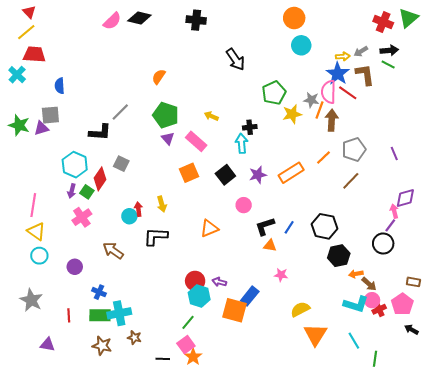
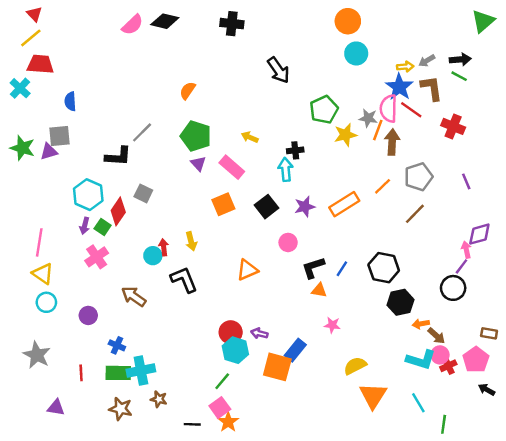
red cross: (383, 22) -> (453, 126), moved
black L-shape: (156, 236) -> (184, 280), turned 65

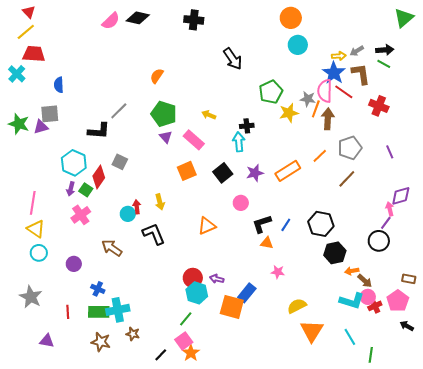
black line: (192, 424) -> (161, 355), turned -48

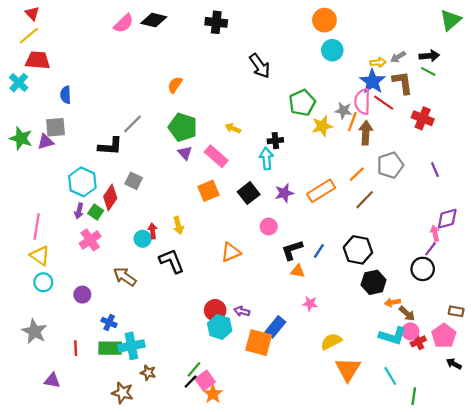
brown line: (347, 179) -> (365, 200), moved
green line: (186, 319) -> (194, 369), moved
brown star: (101, 342) -> (123, 393), moved
black line: (161, 355) -> (191, 382), moved

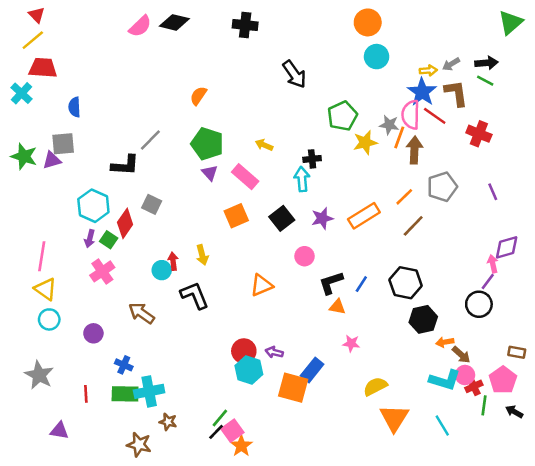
green line: (414, 396) -> (484, 405), moved

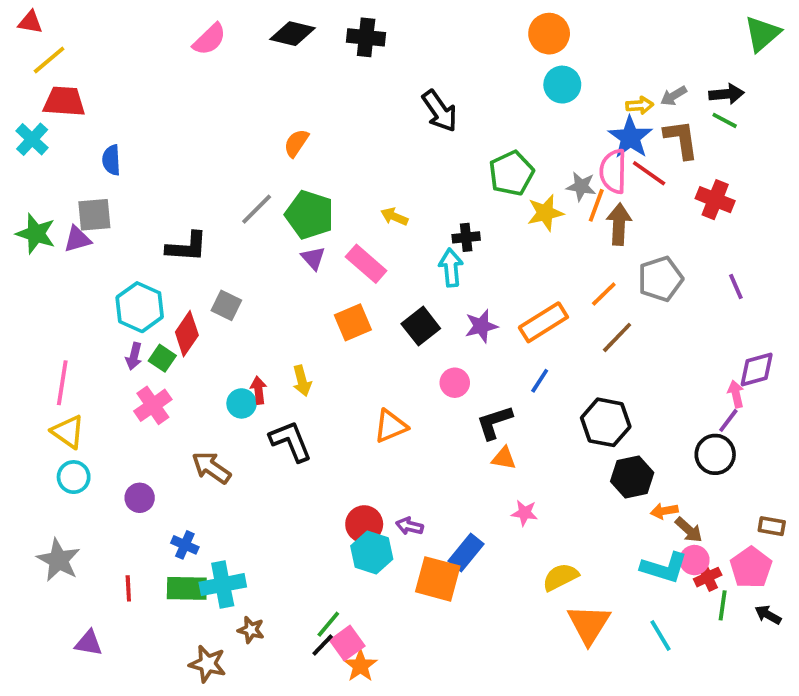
red triangle: (37, 15) -> (30, 22), moved, turned -36
black diamond: (174, 22) -> (292, 34), moved
gray line: (150, 140) -> (257, 209), moved
blue line: (361, 284) -> (540, 381), moved

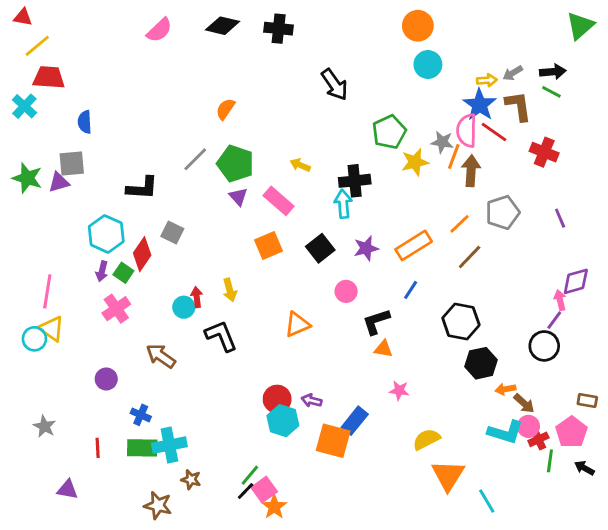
black cross: (466, 237) -> (355, 181), size x1.5
cyan circle: (74, 477) -> (34, 339), moved
gray star: (58, 560) -> (44, 426), size x0.7
cyan line: (660, 636) -> (487, 501), moved

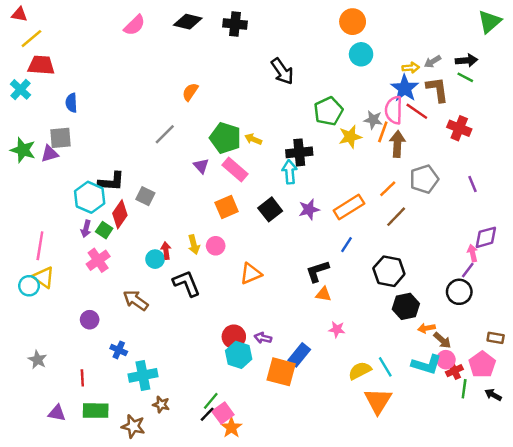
green pentagon: (235, 164) -> (225, 138), moved
black L-shape: (142, 188) -> (111, 182), moved
pink circle: (346, 291) -> (216, 246), moved
green rectangle: (142, 448) -> (96, 411), moved
cyan line: (487, 501) -> (385, 367), moved

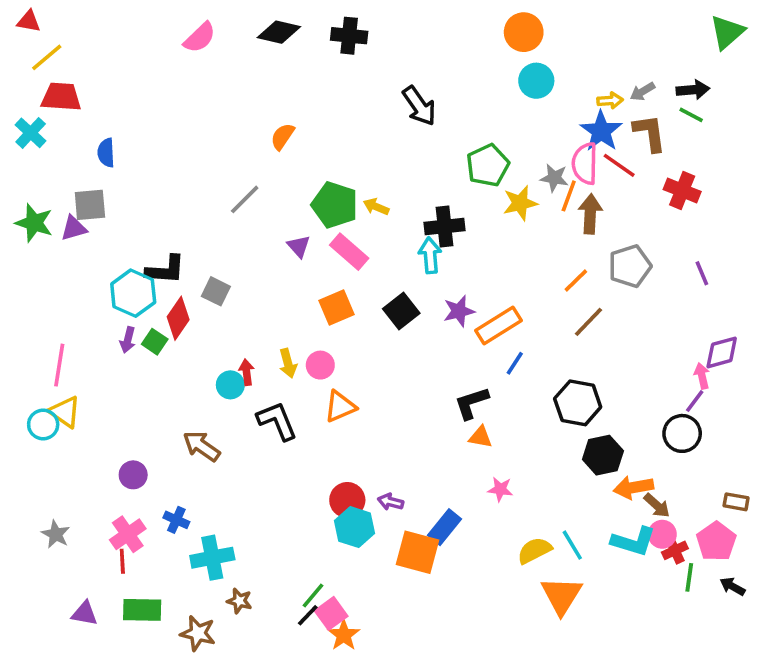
orange rectangle: (349, 207) -> (498, 325), moved
pink cross: (98, 260) -> (128, 534), moved
orange triangle: (251, 274) -> (340, 406), moved
orange arrow: (426, 328) -> (633, 487), size x1.5

